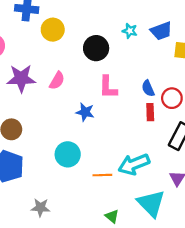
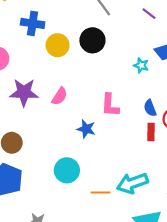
cyan star: (130, 31) -> (141, 65), moved
black circle: (96, 48) -> (92, 40), moved

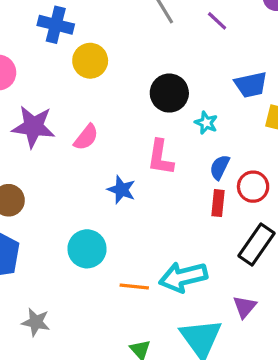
purple line: (149, 14) -> (217, 21), moved
black circle: (92, 40) -> (169, 93), moved
cyan star: (141, 65) -> (206, 123), moved
blue semicircle: (150, 108) -> (220, 167), turned 42

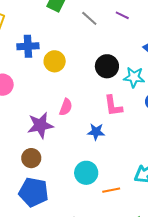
cyan star: (206, 123) -> (134, 77), size x1.5
purple star: (33, 127) -> (40, 125), moved
orange line: (134, 287) -> (111, 190), moved

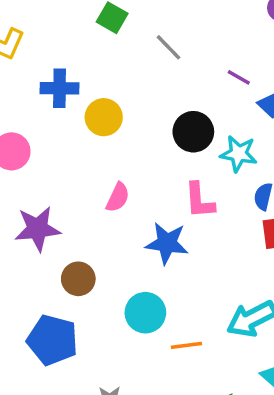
purple line: (122, 15) -> (239, 77), moved
purple star: (40, 125) -> (37, 229), moved
blue star: (96, 132) -> (167, 243), size x1.4
brown circle: (31, 158) -> (78, 279), moved

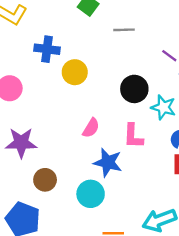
gray line: (168, 47) -> (124, 30), turned -54
pink semicircle: (118, 197) -> (91, 128), moved
cyan circle: (145, 313) -> (91, 194), moved

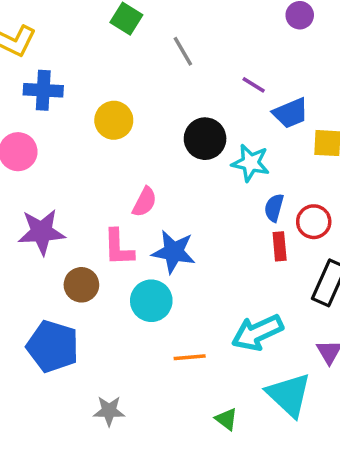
gray line: (124, 30) -> (183, 51), turned 66
blue cross: (47, 49) -> (43, 90), moved
pink L-shape: (133, 136) -> (118, 248), moved

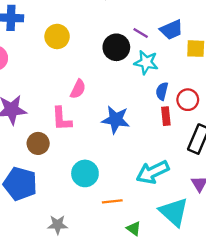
purple line: (254, 85) -> (141, 33), moved
blue star: (174, 252) -> (116, 120), moved
cyan circle: (151, 301) -> (85, 173), moved
orange line: (190, 357) -> (112, 201), moved

